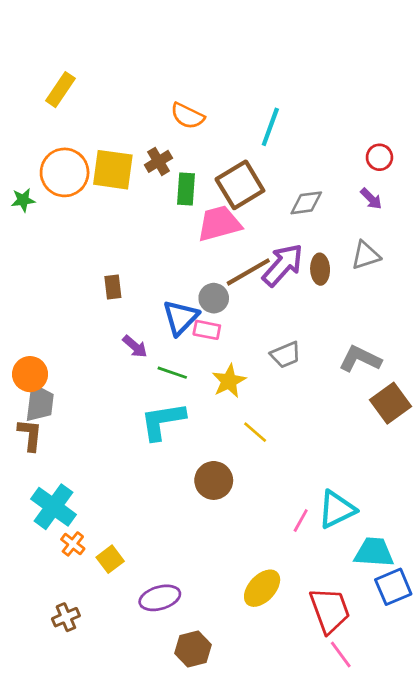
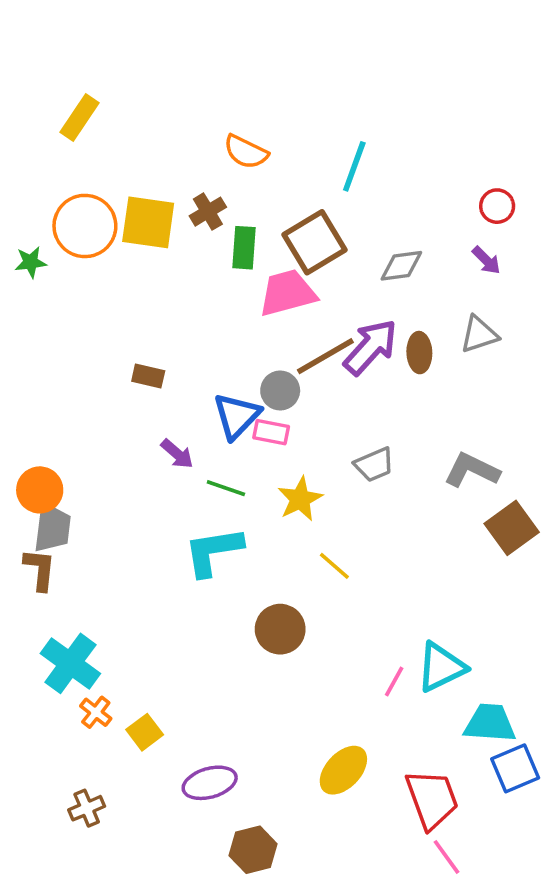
brown rectangle: (113, 287) -> (148, 376), turned -70

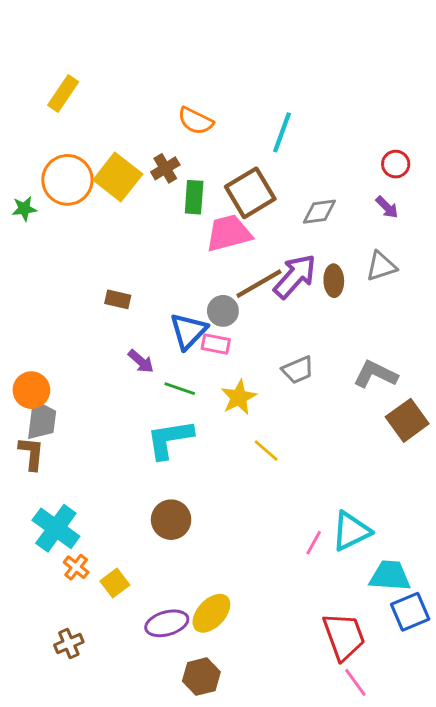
yellow square: (148, 222) -> (118, 177), turned 30
brown circle: (280, 629) -> (171, 520), moved
yellow ellipse: (343, 770) -> (211, 613), moved

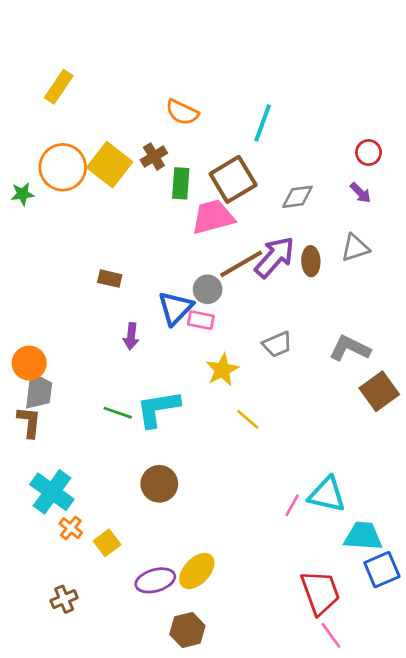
purple arrow: (141, 361) -> (131, 336), turned 55
green line: (180, 389) -> (118, 413), moved
cyan triangle: (351, 531) -> (327, 495), turned 39

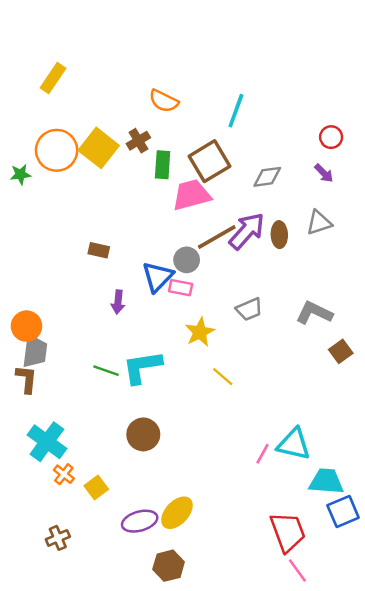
brown square: (379, 391) -> (341, 351), size x0.7

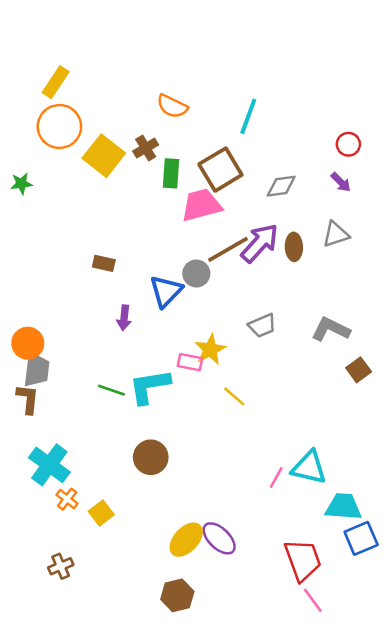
orange circle: (57, 150) -> (59, 126), moved
pink rectangle: (181, 288) -> (190, 362), moved
purple ellipse: (140, 521) -> (219, 538), moved, turned 60

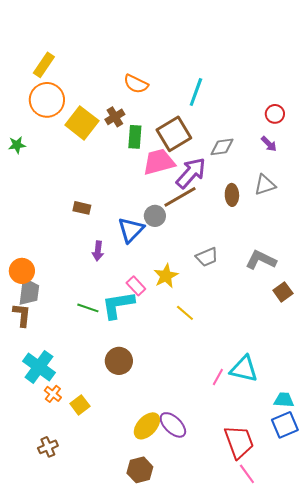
purple arrow: (260, 243) -> (191, 173), moved
pink rectangle: (190, 362) -> (136, 286), moved, turned 36
cyan trapezoid: (343, 507) -> (284, 400), moved, size x0.7

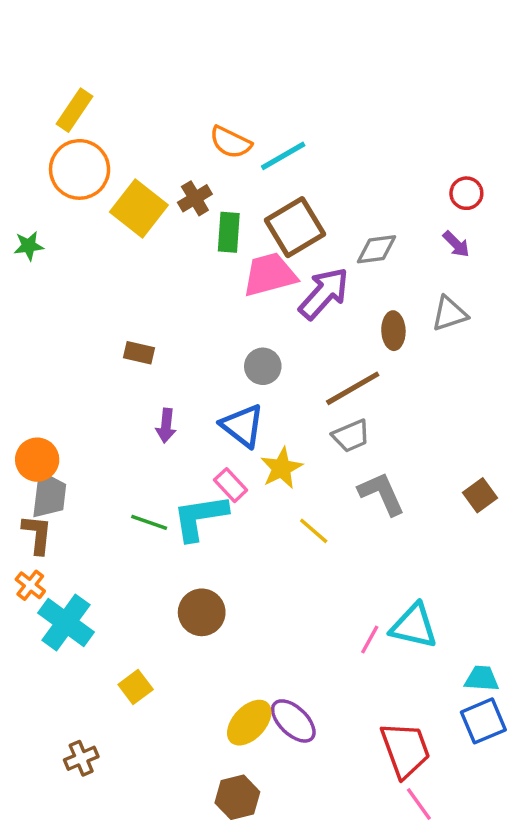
cyan line: (196, 92) -> (283, 156), moved, turned 40
brown line: (180, 197) -> (353, 388), moved
blue triangle: (131, 230) -> (242, 426), moved, turned -36
gray L-shape: (261, 260) -> (382, 494), moved, turned 40
orange cross: (53, 394) -> (30, 585), moved

